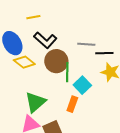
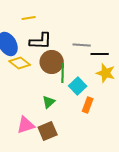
black L-shape: (45, 40) -> (41, 41), turned -40
green triangle: (35, 102) -> (49, 102), moved, size x0.6
orange rectangle: (72, 104) -> (88, 105), moved

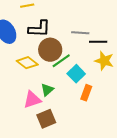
yellow diamond: (20, 63) -> (27, 63), moved
green line: (63, 73) -> (61, 61), turned 54
pink triangle: (26, 125) -> (32, 100), moved

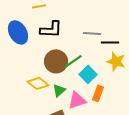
brown circle: (50, 50) -> (56, 61), moved
yellow diamond: (27, 63) -> (38, 83), moved
pink triangle: (32, 100) -> (77, 100), moved

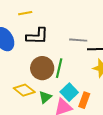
green line: (73, 61) -> (59, 68), turned -42
cyan square: (88, 74) -> (69, 92), moved

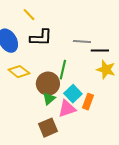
yellow line: (25, 13) -> (29, 15), turned 56
brown circle: (42, 68) -> (48, 84), moved
yellow diamond: (24, 90) -> (19, 72), moved

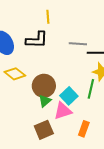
yellow line: (29, 15) -> (48, 17), moved, turned 40
green line: (63, 70) -> (91, 89), moved
orange rectangle: (88, 102) -> (84, 129), moved

